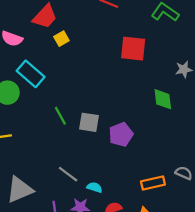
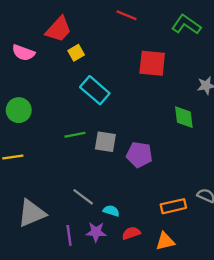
cyan rectangle: (31, 74) -> (95, 90), moved
green line: (60, 116) -> (75, 135), turned -72
purple pentagon: (121, 134) -> (139, 155), turned 30

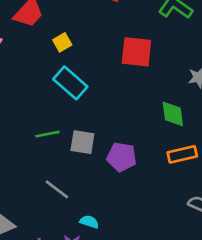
yellow square: (76, 53) -> (62, 42), moved
gray line: (83, 197) -> (57, 189), moved
orange rectangle: (173, 206) -> (182, 154), moved

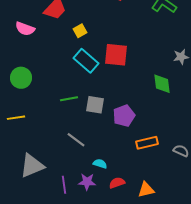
red square: (136, 52) -> (116, 55), moved
orange rectangle: (182, 154) -> (147, 143), moved
purple pentagon: (122, 157) -> (124, 116), turned -30

